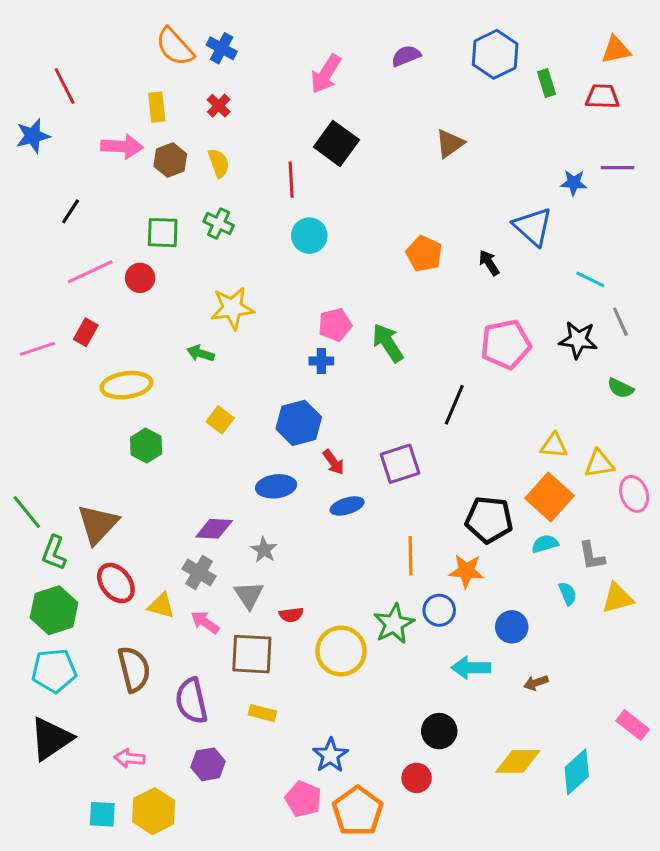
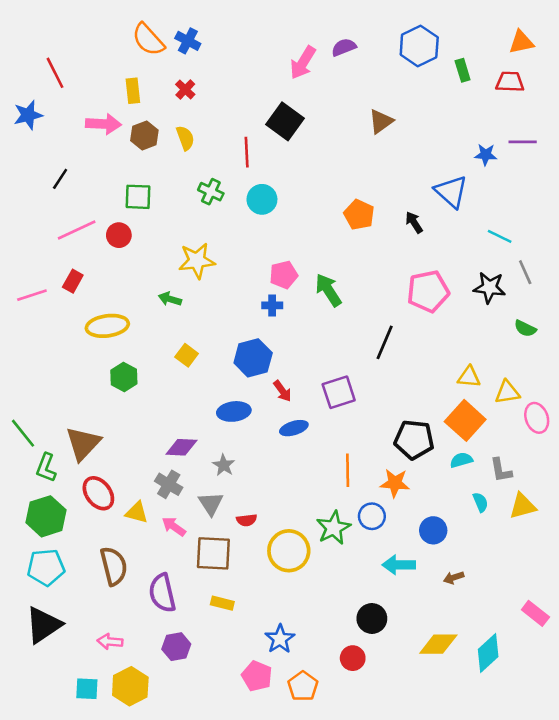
pink arrow: (326, 74) -> (303, 63), moved
green cross: (219, 223) -> (211, 192), moved
orange pentagon: (358, 811) -> (303, 686), size x0.7

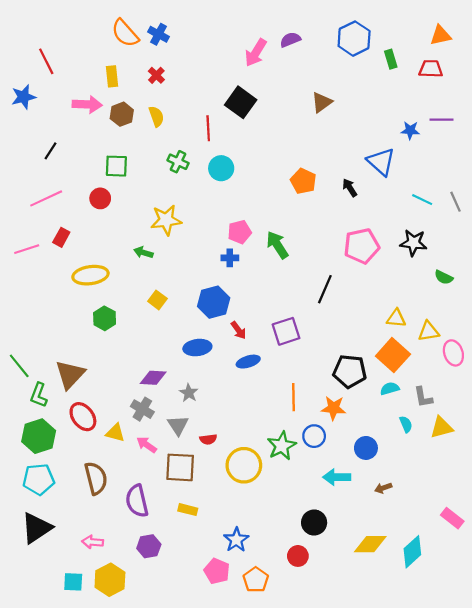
pink line: (77, 230) -> (46, 198), moved
gray line: (525, 272) -> (456, 202), moved

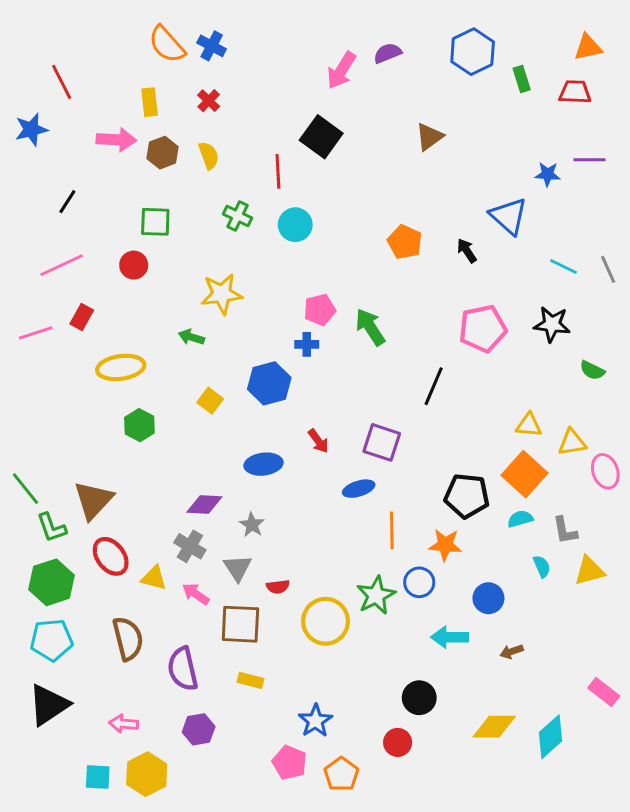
blue hexagon: (214, 302) -> (269, 383), moved
purple square: (286, 331) -> (382, 442), turned 36
blue ellipse: (248, 362) -> (359, 489), moved
green L-shape: (39, 395) -> (51, 528), turned -40

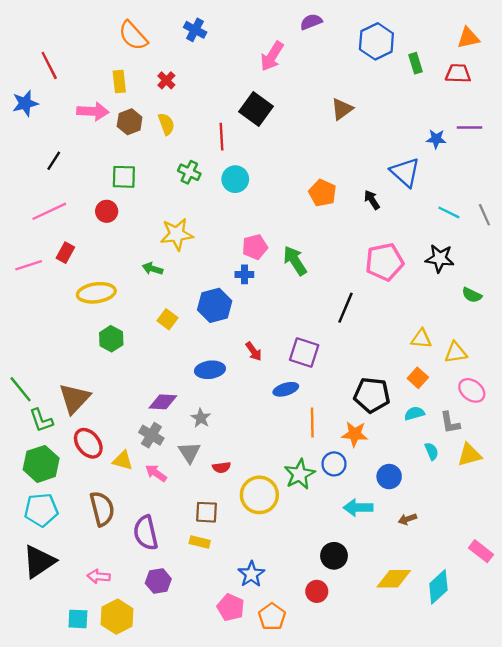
blue cross: (212, 46) -> (195, 30), moved
purple semicircle: (388, 53) -> (311, 22), moved
pink ellipse: (605, 471) -> (472, 390), moved, turned -35
orange square: (525, 474) -> (418, 378), size x0.6
brown square: (240, 624) -> (207, 512), moved, size x0.7

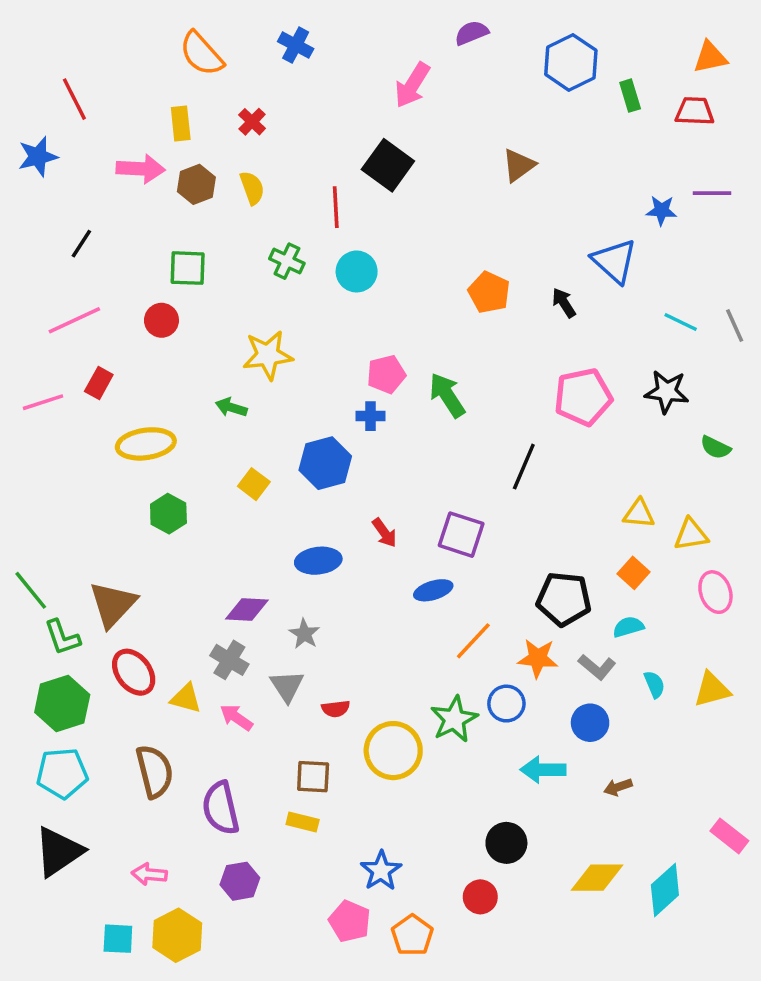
pink ellipse: (472, 390) -> (715, 592), turned 35
orange line: (312, 423) -> (473, 641), turned 44
gray L-shape: (450, 423) -> (597, 667), moved, turned -40

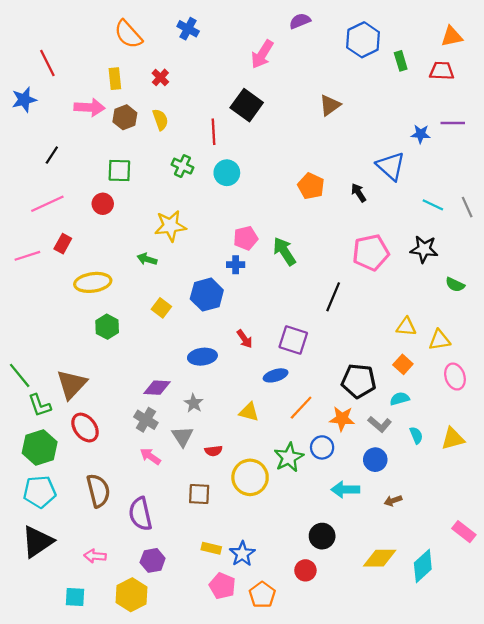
yellow triangle: (186, 698) -> (249, 412), moved
yellow rectangle: (303, 822) -> (211, 548), moved
yellow hexagon: (177, 935) -> (132, 595), moved

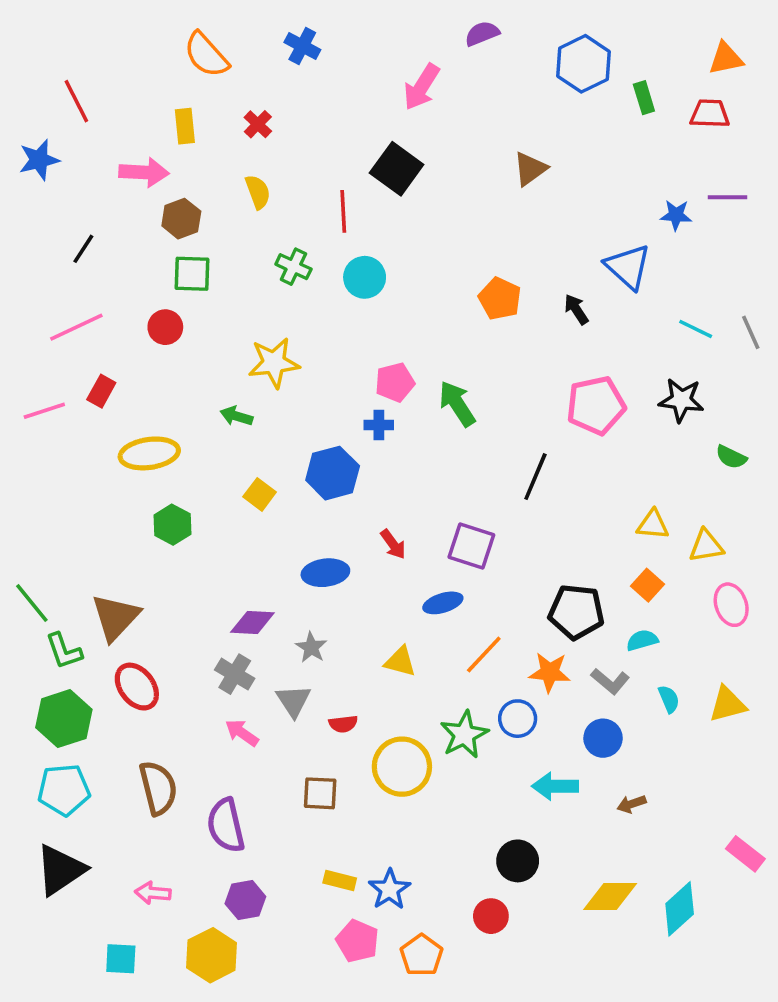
brown hexagon: (125, 117) -> (181, 219), moved

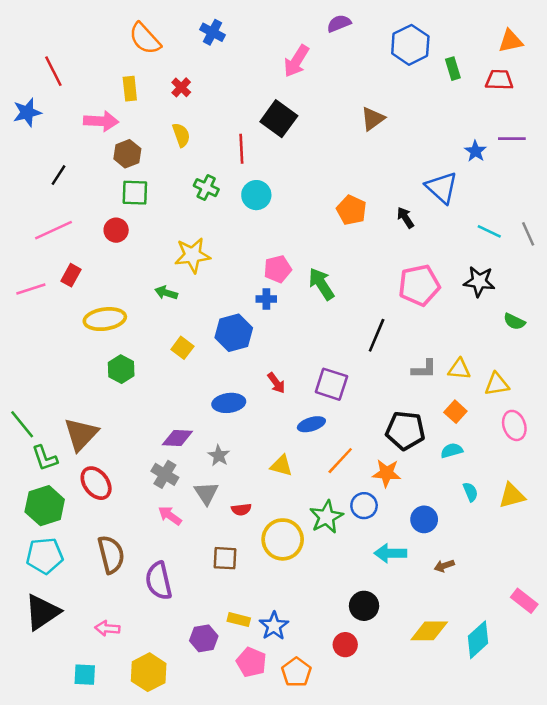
blue star: (676, 215) -> (475, 151), turned 30
gray L-shape: (610, 681) -> (424, 369), moved, turned -40
purple hexagon: (245, 900) -> (204, 638), moved

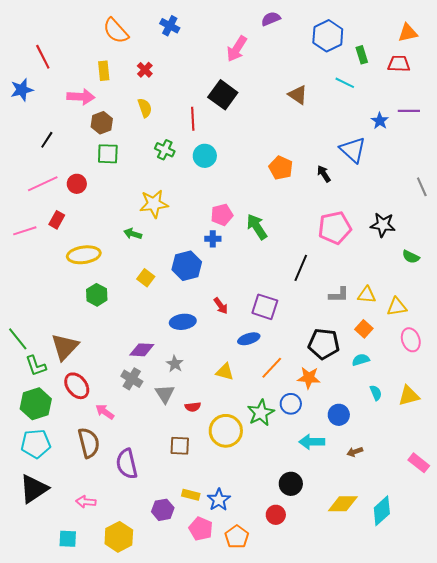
brown triangle: (373, 119) -> (298, 95), turned -50
red circle: (116, 230) -> (77, 184), moved
cyan line: (489, 231) -> (345, 83), moved
pink arrow: (170, 516) -> (105, 412), moved
pink rectangle: (524, 601) -> (419, 463), moved

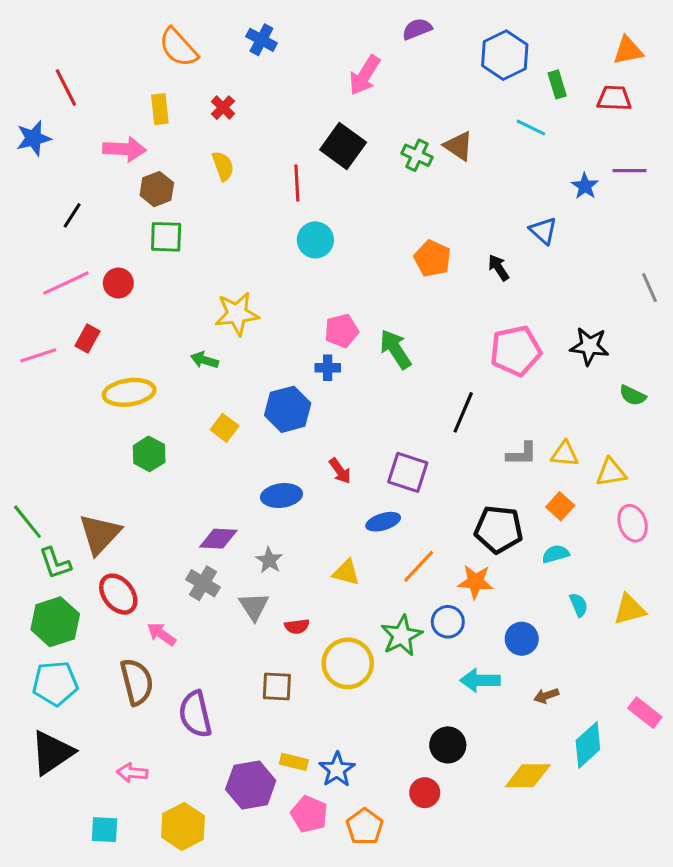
green cross: (165, 150) -> (417, 155), moved
blue triangle: (353, 150) -> (543, 231), size x0.7
purple hexagon: (163, 510) -> (251, 785), size x1.4
cyan diamond: (382, 511) -> (588, 745), moved

